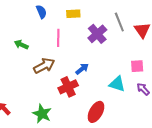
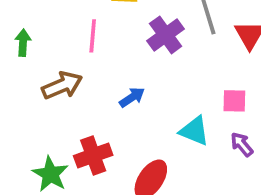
green arrow: (21, 45) -> (23, 43), turned 64
red cross: (68, 87) -> (93, 155), moved

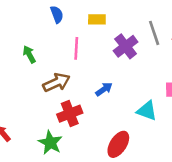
green arrow: (23, 43) -> (29, 54), turned -30
red cross: (93, 155) -> (70, 114), moved

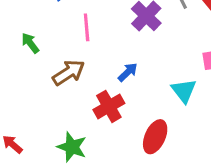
cyan triangle: (147, 111) -> (184, 91), turned 40
red cross: (70, 114) -> (109, 106), moved

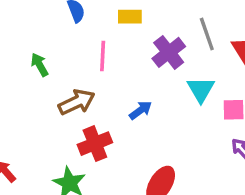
cyan triangle: (184, 91) -> (201, 90), moved
red cross: (109, 106) -> (95, 144), moved

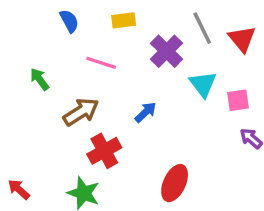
pink line: (103, 56) -> (101, 63), turned -68

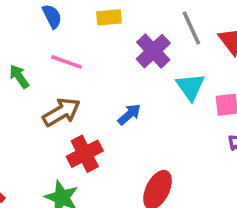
pink line: (101, 63) -> (67, 62), moved

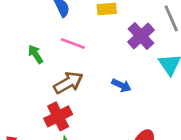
blue arrow: (129, 114) -> (121, 85), turned 66
red cross: (85, 154) -> (58, 116), moved

